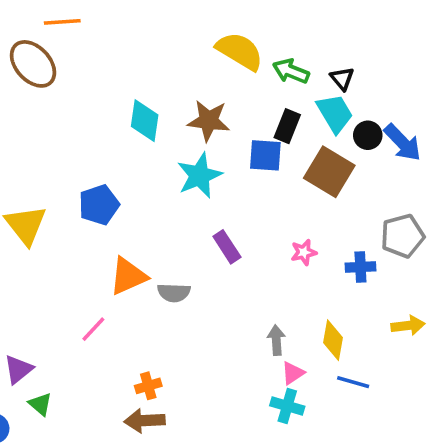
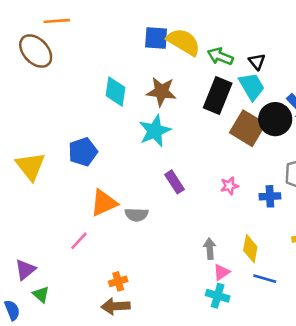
black rectangle: (287, 126) -> (218, 96), size x1.5
black circle: (368, 135) -> (275, 119), moved, size x1.6
blue square: (265, 155) -> (156, 38), moved

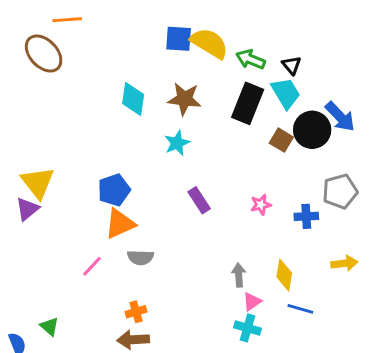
brown square: (248, 128) -> (281, 140), size x0.6
cyan star: (155, 131) -> (177, 143), size x0.7
blue pentagon: (83, 152) -> (114, 190), moved
gray semicircle: (136, 215) -> (140, 257), moved
purple triangle: (25, 270) -> (27, 209), moved

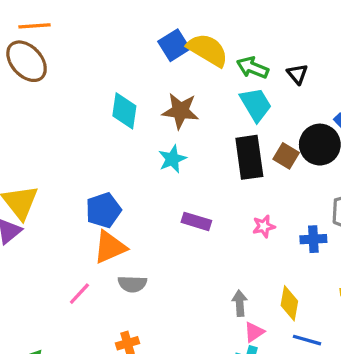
orange line: (67, 20) -> (35, 26), moved
blue square: (179, 39) -> (174, 45), turned -36
cyan trapezoid: (286, 93) -> (256, 104), moved
black rectangle: (248, 103) -> (249, 157), moved, turned -30
purple rectangle: (199, 200) -> (196, 221), turned -40

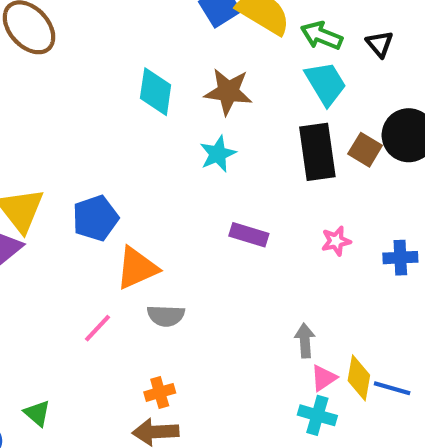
blue pentagon: (103, 210) -> (95, 218), moved
yellow diamond: (289, 303) -> (359, 378), moved

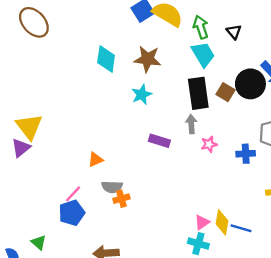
green arrow: (322, 36) -> (201, 27), turned 50
blue pentagon: (95, 218) -> (72, 213), moved
orange triangle: (137, 268) -> (95, 160), size x0.6
gray arrow: (305, 341) -> (191, 124), moved
orange cross: (160, 392) -> (121, 199), moved

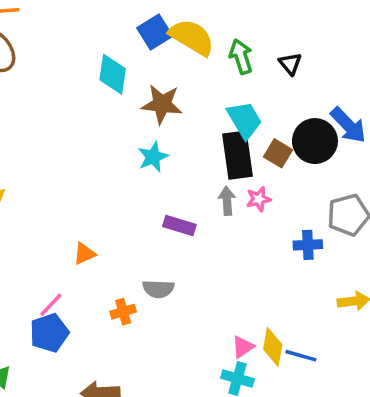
cyan trapezoid: (203, 54) -> (245, 120), moved
cyan diamond: (106, 59) -> (113, 74), moved
pink star: (209, 144) -> (259, 199), moved
gray semicircle: (112, 187) -> (158, 289), moved

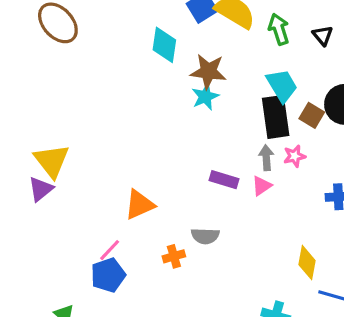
cyan star: (153, 157) -> (205, 97), moved
orange triangle: (84, 254) -> (139, 205), size x1.5
pink triangle: (243, 347) -> (262, 186), moved
yellow diamond: (273, 347) -> (307, 263), moved

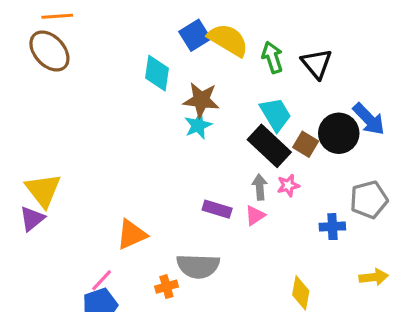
black triangle: (323, 35) -> (317, 64), size x1.5
black rectangle: (276, 117) -> (269, 146), turned -39
gray semicircle: (205, 236) -> (198, 266), size x1.5

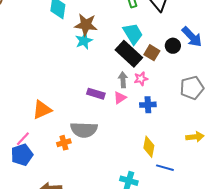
black circle: (339, 133) -> (173, 46), size x0.6
blue cross: (332, 227) -> (148, 105), moved

